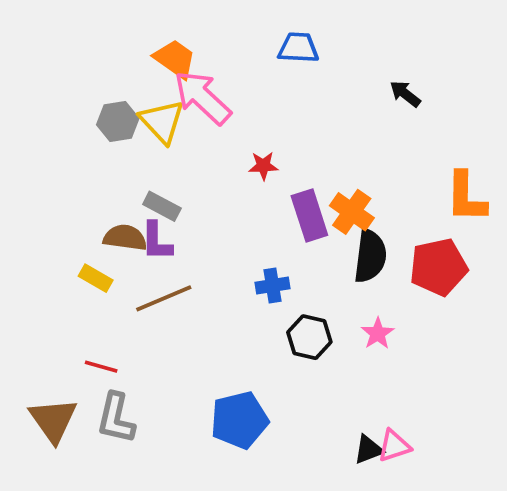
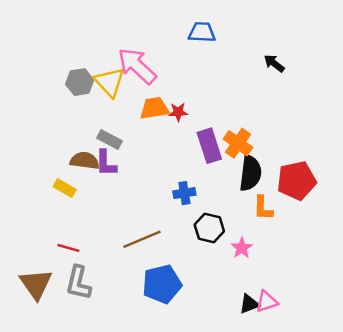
orange trapezoid: (175, 59) -> (154, 108), moved, turned -44
orange L-shape: (466, 197) -> (263, 208), moved, size x0.7
brown line: (164, 298) -> (142, 239), moved
pink star: (378, 333) -> (242, 248), moved

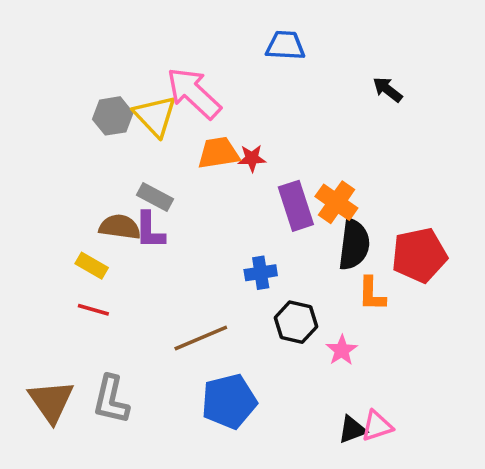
red line: (68, 248) -> (93, 310), moved

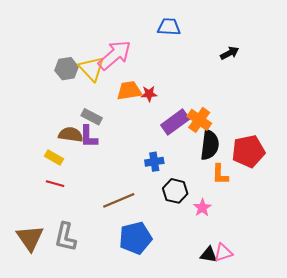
black arrow: (388, 90) -> (230, 53), turned 114
pink arrow: (194, 93) -> (115, 55), turned 96
purple rectangle: (296, 206) -> (175, 122), turned 72
black triangle: (352, 430) -> (209, 255), turned 30

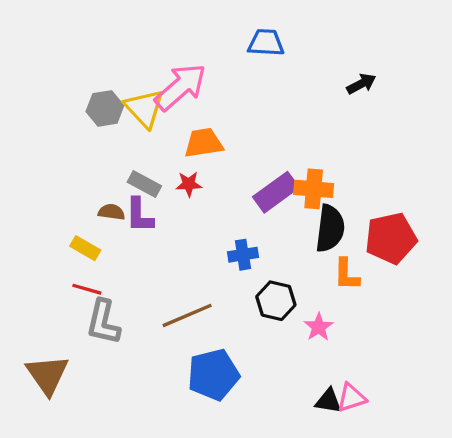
red star: (149, 94) -> (189, 184), moved
orange cross: (199, 120) -> (314, 189), turned -30
brown semicircle: (71, 135) -> (112, 212), size x0.7
gray L-shape: (65, 237) -> (103, 322), moved

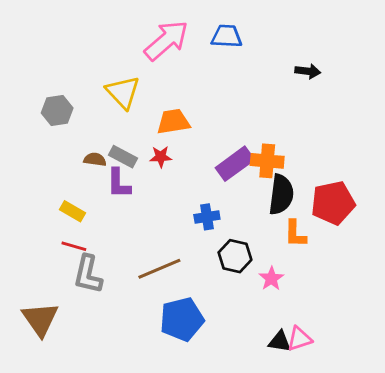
black arrow: (361, 84) -> (308, 71), turned 35
pink arrow: (181, 87) -> (166, 40), moved
gray hexagon: (105, 108) -> (57, 110), moved
brown semicircle: (112, 212) -> (95, 159), moved

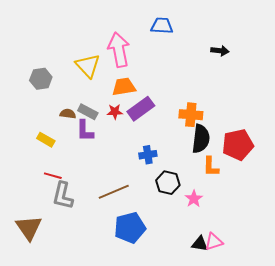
pink arrow: (166, 40) -> (119, 50), moved, turned -60
purple rectangle: (235, 164) -> (141, 109), moved
yellow rectangle: (73, 211) -> (46, 140), moved

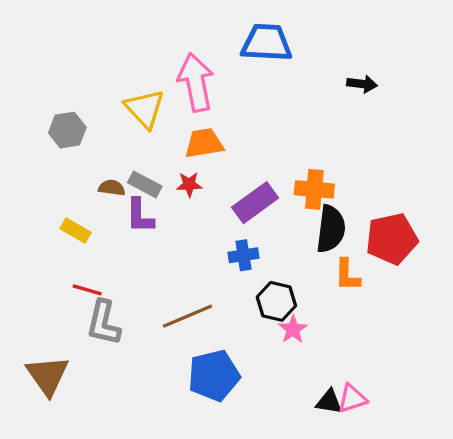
blue trapezoid: (162, 26) -> (267, 43), size x1.4
purple rectangle: (141, 109) -> (255, 203), moved
pink star: (194, 199) -> (293, 329), moved

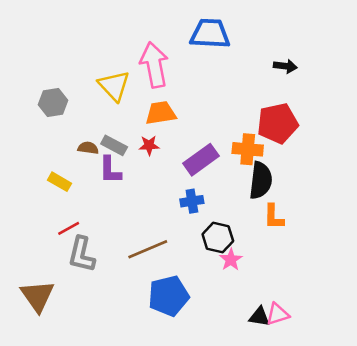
red pentagon: (392, 239) -> (278, 123), moved
red line: (87, 290) -> (69, 228), turned -45

